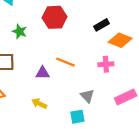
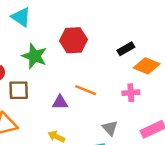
green star: (20, 31) -> (34, 56), size x1.5

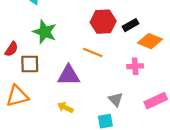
red hexagon: (73, 40) -> (103, 22), moved
orange line: (86, 90) -> (93, 53), moved
purple triangle: (60, 102) -> (69, 75), size x1.5

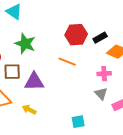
purple triangle: (69, 75) -> (34, 82), moved
gray triangle: (116, 99) -> (101, 94), moved
yellow arrow: (65, 107) -> (29, 110), moved

